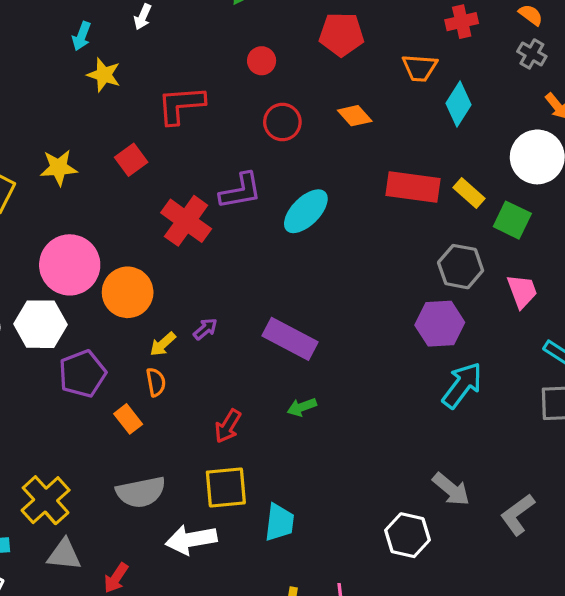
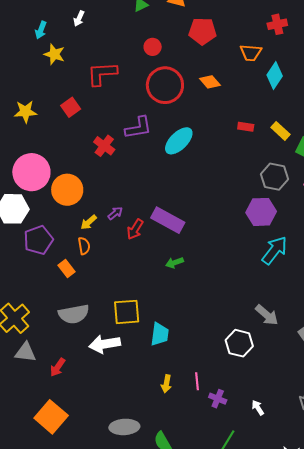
red circle: (282, 122) -> (165, 85), size x1.6
red rectangle: (413, 187) -> (246, 127), size x0.5
red cross: (186, 221) -> (104, 146), size x0.7
red arrow: (228, 426) -> (135, 229), moved

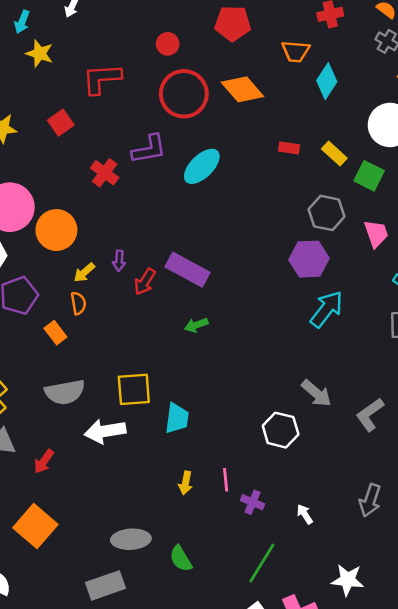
orange diamond: (210, 82) -> (242, 89), size x1.5
purple arrow: (115, 213) -> (119, 261), turned 133

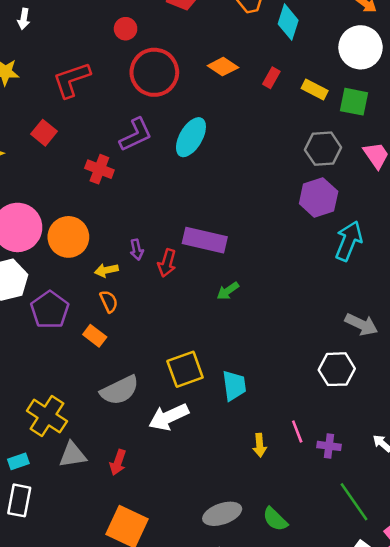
orange diamond: (242, 89) -> (223, 67), moved, size x0.7
red rectangle: (289, 148) -> (271, 78), moved, turned -54
yellow arrow: (84, 272) -> (106, 270), turned 45
green line: (262, 563) -> (354, 502), turned -51

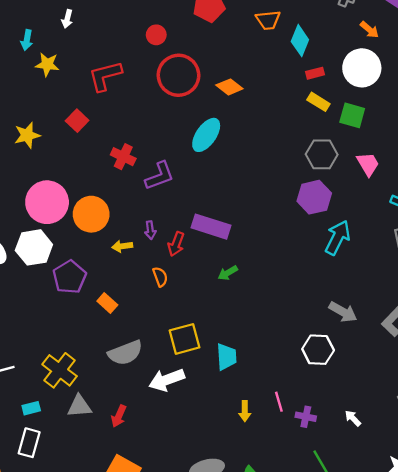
orange diamond: (223, 67) -> (229, 87), moved
red rectangle: (271, 78) -> (315, 73), moved, turned 42
purple L-shape: (136, 135) -> (160, 176), moved
orange semicircle: (109, 301) -> (160, 277), moved

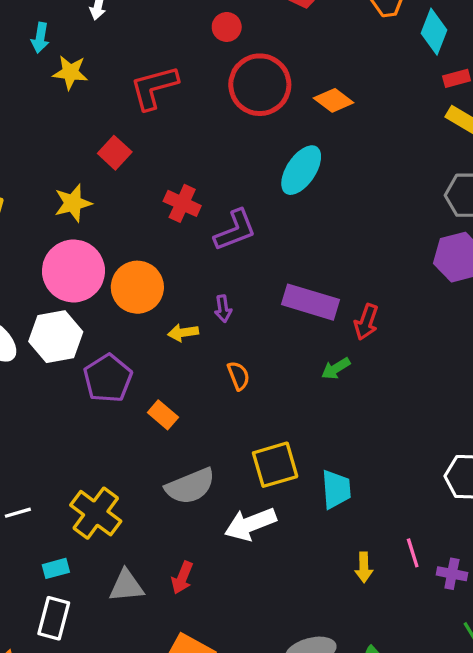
yellow star: (27, 135) -> (73, 203), moved
red arrow: (176, 244) -> (366, 322), moved
gray triangle: (79, 406) -> (126, 586), moved

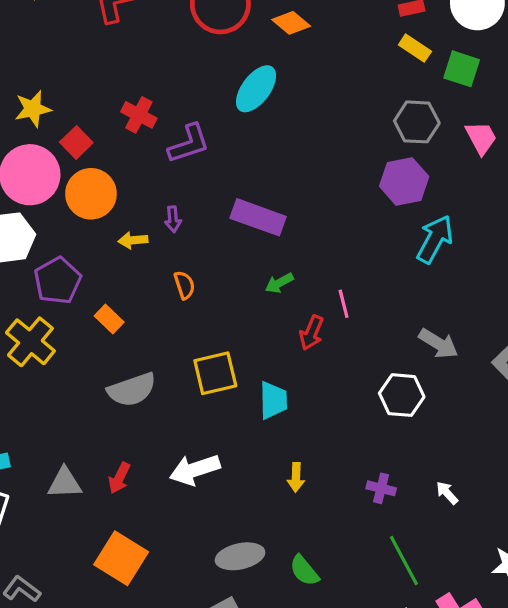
red square: (115, 153) -> (76, 142), moved
red arrow: (366, 322) -> (312, 333), moved
yellow cross: (96, 513) -> (30, 342), moved
white arrow: (250, 524) -> (195, 470), moved
pink line: (413, 553) -> (344, 304), moved

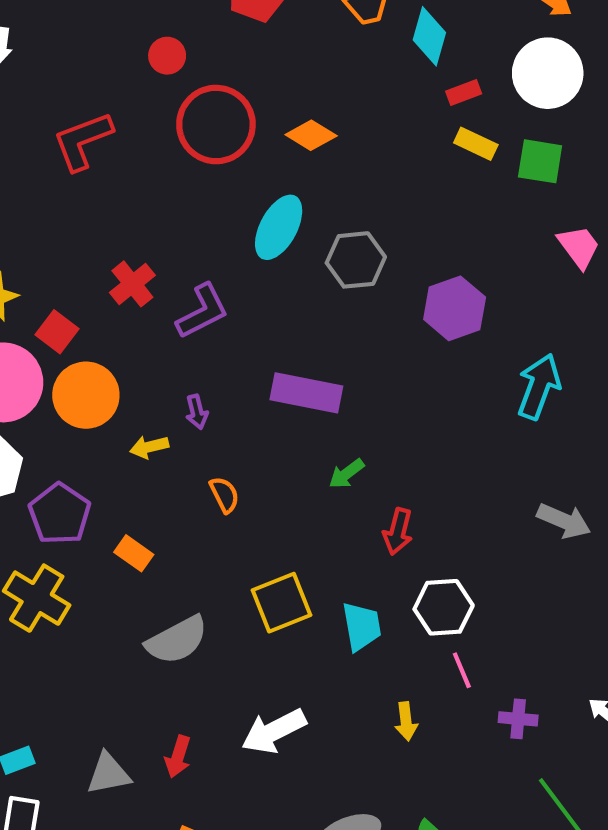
red cross: (139, 115) -> (132, 284), turned 32
gray hexagon: (417, 122) -> (356, 260), moved
purple hexagon: (404, 181) -> (455, 308), moved
pink line: (344, 304) -> (462, 670), moved
white hexagon: (402, 395) -> (444, 607), moved

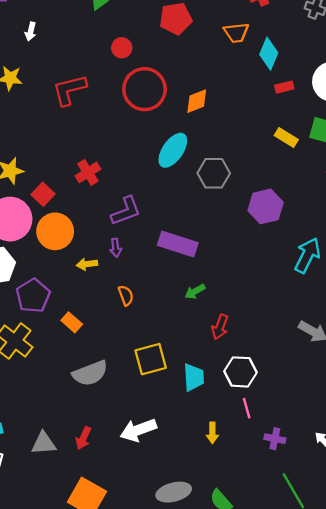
orange diamond: (311, 135) -> (197, 101), turned -60
yellow rectangle: (476, 144) -> (286, 137), moved
purple L-shape: (202, 311) -> (126, 211), moved

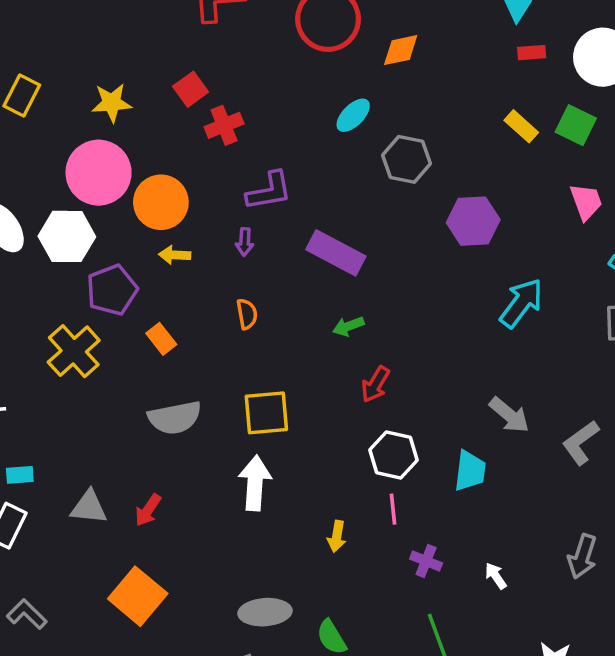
cyan ellipse: (173, 150) -> (353, 115), size x0.7
red square: (43, 194) -> (191, 89), moved
yellow arrow: (87, 264) -> (175, 255), moved
cyan trapezoid: (194, 377) -> (470, 471), moved
white arrow: (138, 430) -> (255, 483), moved, turned 104

